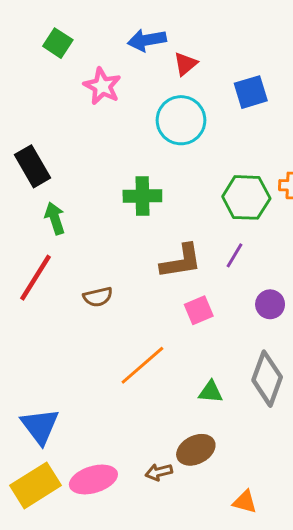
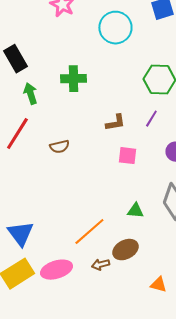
green cross: (142, 196) -> (73, 79), moved
brown L-shape: (181, 261) -> (115, 123), size x0.7
pink square: (199, 310) -> (127, 156), turned 30
orange line: (142, 365) -> (89, 232), moved

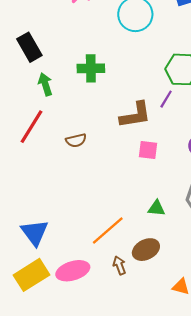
purple line: (151, 119) -> (166, 99), moved
brown L-shape: (115, 123) -> (135, 115), size x1.5
brown arrow: (100, 265) -> (119, 265), turned 84

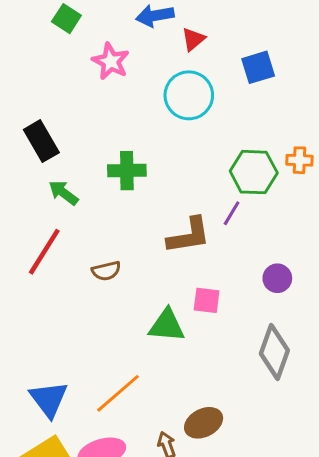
green arrow: (45, 84) -> (63, 193), turned -35
pink square: (148, 150) -> (207, 300), moved
green triangle: (157, 208) -> (167, 325), moved, size x1.5
orange line: (108, 230) -> (118, 393), moved

